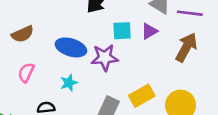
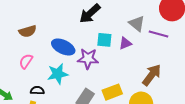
brown arrow: (186, 47) -> (152, 75), moved
cyan star: (69, 83) -> (58, 74), size x1.5

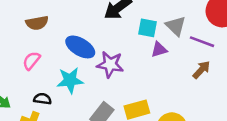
cyan square: (104, 40) -> (147, 28), moved
brown arrow: (152, 75) -> (201, 70), moved, size x0.7

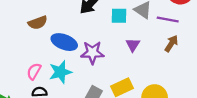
brown semicircle: (37, 23) -> (38, 23), moved
purple triangle: (159, 50) -> (133, 45), moved, turned -32
pink semicircle: (31, 61) -> (34, 71), moved

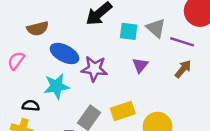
pink semicircle: (34, 71) -> (16, 61), moved

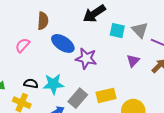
brown semicircle: (38, 29) -> (43, 21), turned -78
purple triangle: (140, 65) -> (133, 61), moved
cyan star: (56, 86) -> (53, 84), moved

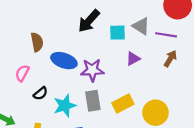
purple triangle: (133, 61) -> (133, 59), moved, turned 32
black semicircle: (31, 84) -> (41, 93), moved, turned 144
gray rectangle: (78, 98) -> (93, 101), moved, turned -36

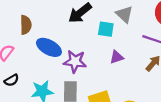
gray triangle: (141, 26) -> (124, 14), moved
black semicircle: (41, 93) -> (12, 80), moved

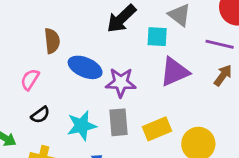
purple triangle: (117, 57) -> (175, 72), size x1.6

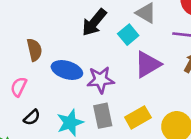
cyan square: (157, 37) -> (128, 35), turned -36

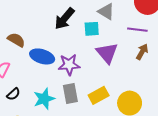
cyan square: (128, 35) -> (92, 29), turned 35
brown semicircle: (34, 50) -> (16, 40), turned -48
purple triangle: (148, 64) -> (107, 53), turned -40

